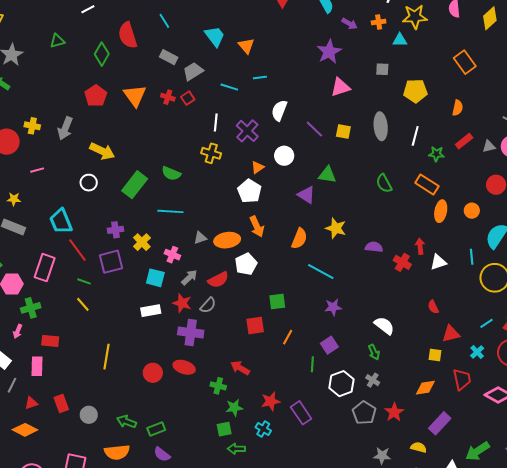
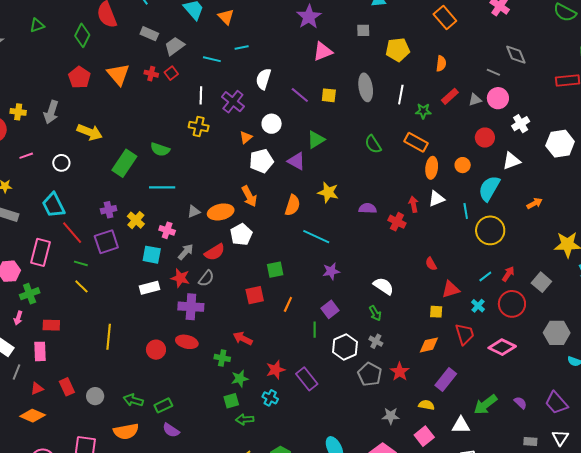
green triangle: (327, 175) -> (316, 140), turned -36
white circle: (89, 183) -> (61, 163), moved
white pentagon: (249, 191) -> (261, 161), moved, turned 30
white triangle: (438, 262) -> (436, 199), moved

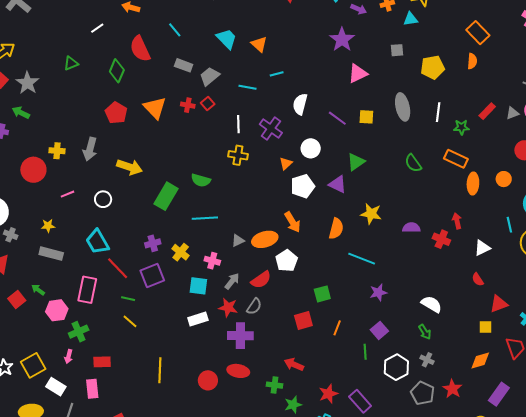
orange semicircle: (441, 64) -> (472, 61), moved
white triangle: (436, 199) -> (482, 248), moved

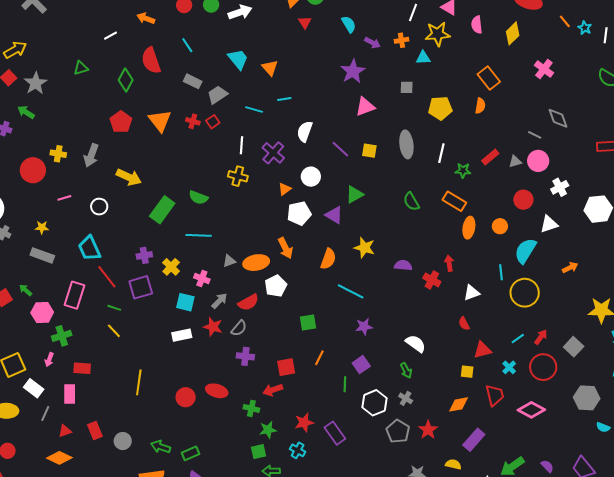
red square: (303, 321) -> (286, 367), moved
purple cross: (240, 336) -> (245, 356), moved, size x0.7
red arrow: (294, 364) -> (273, 390), turned -48

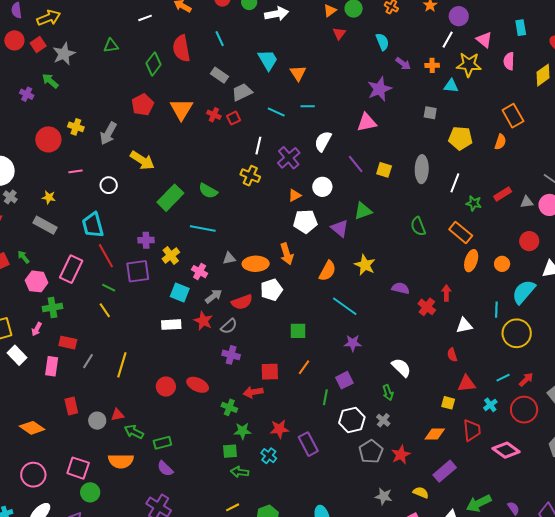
pink triangle: (365, 107) -> (367, 122), moved
gray line: (45, 414) -> (88, 361), moved
red triangle: (65, 431) -> (117, 415), moved

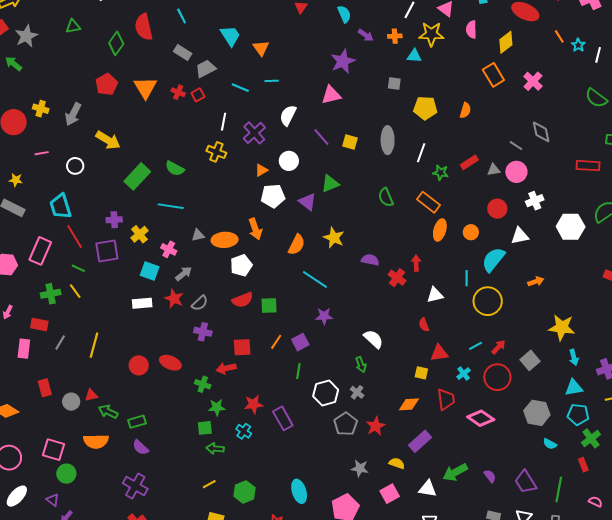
orange rectangle: (513, 116) -> (493, 75), moved
red semicircle: (242, 302) -> (243, 300), moved
green cross: (52, 307) -> (51, 294), moved
purple square: (344, 380) -> (300, 342), moved

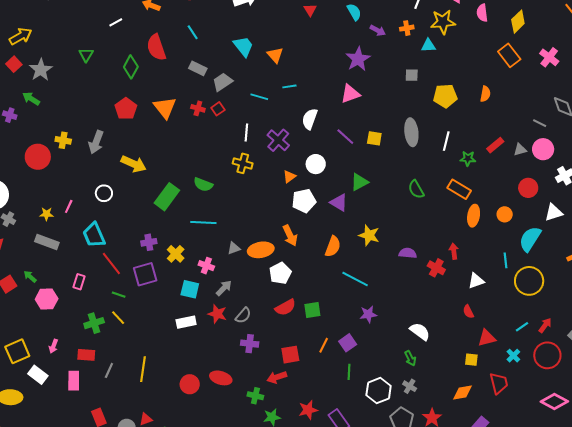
green triangle: (73, 26) -> (86, 55), turned -42
pink line: (42, 153) -> (69, 206), moved, turned -48
pink rectangle: (40, 251) -> (79, 282), size x0.6
pink diamond: (481, 418) -> (554, 402), moved

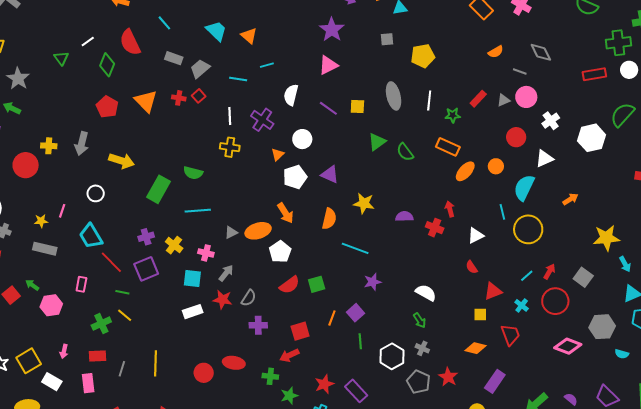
white line: (116, 22) -> (88, 42), moved
orange semicircle: (485, 94) -> (496, 52), moved, turned 56
green triangle: (359, 182) -> (377, 142), moved
orange ellipse: (474, 216) -> (465, 171), turned 40
orange diamond: (463, 392) -> (476, 348), turned 30

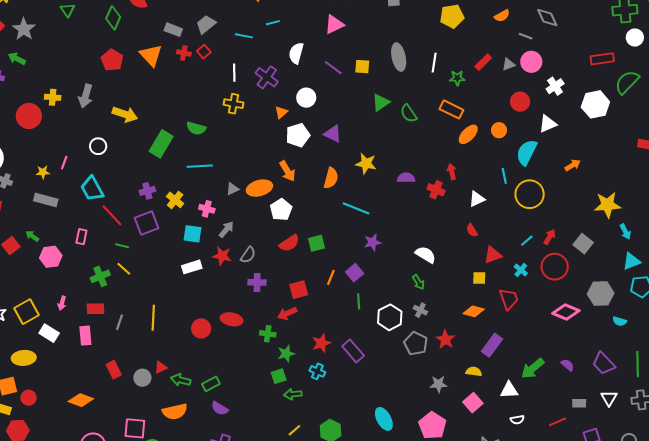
yellow pentagon: (423, 56) -> (452, 16), moved
gray rectangle: (174, 58) -> (173, 30), moved
red rectangle: (594, 74) -> (602, 59), moved

